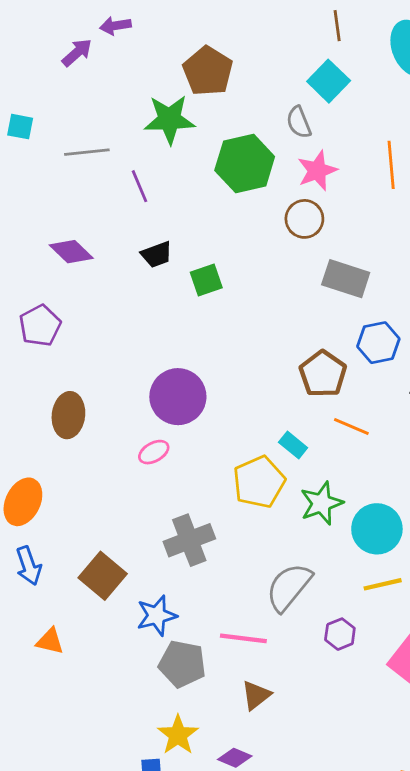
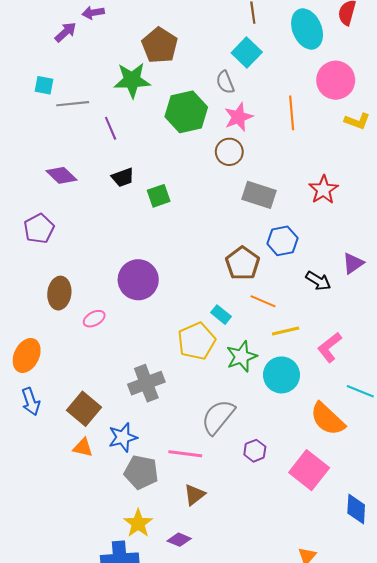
cyan square: (20, 127) -> (44, 85), moved
pink ellipse: (154, 452) -> (94, 319), moved
yellow line: (383, 584) -> (286, 331), moved
orange triangle: (50, 641) -> (83, 448), moved

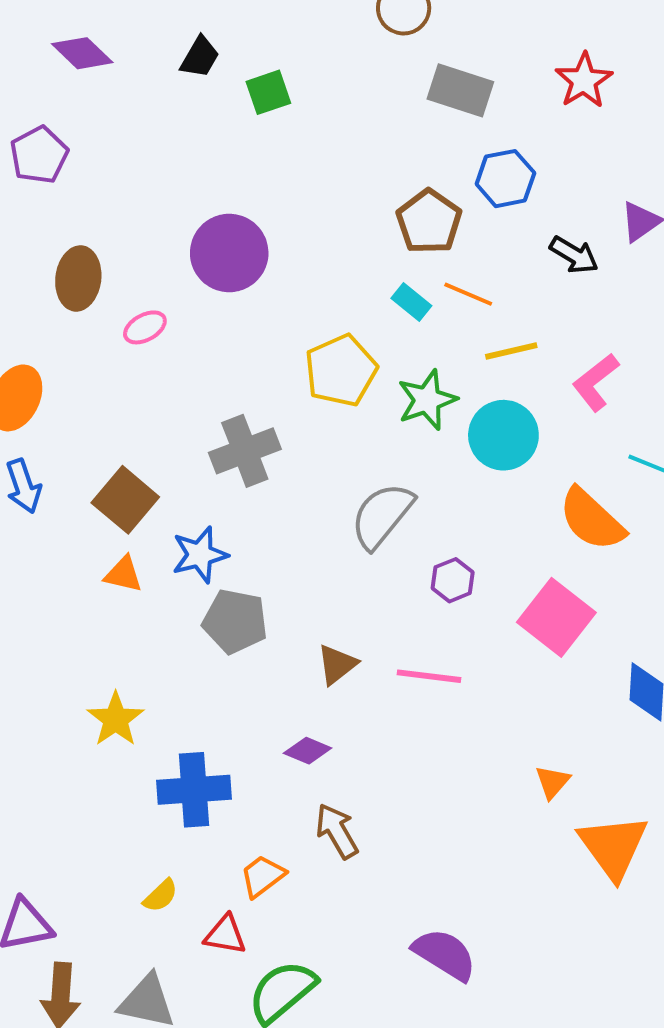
black trapezoid: (123, 177) -> (200, 57), turned -40
cyan rectangle: (221, 315) -> (411, 302), moved
pink line: (185, 454) -> (429, 676), moved
yellow star: (138, 523) -> (116, 719), moved

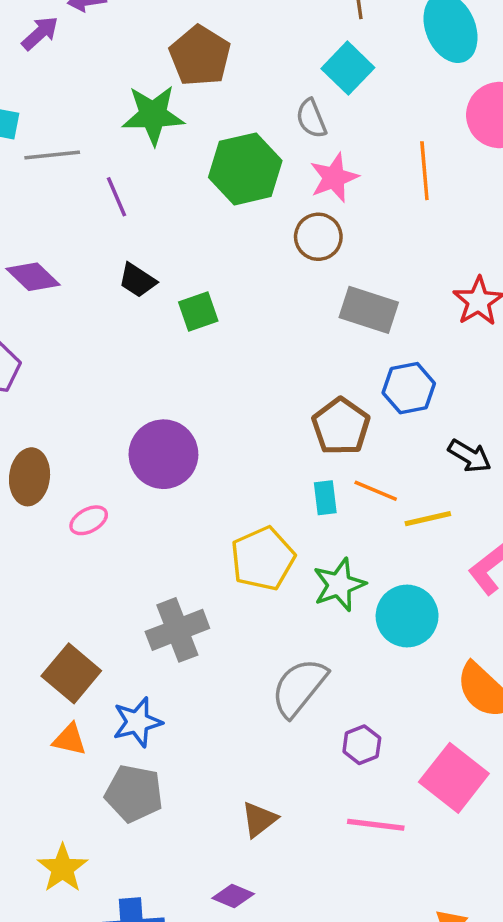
black trapezoid: (200, 57) -> (137, 280), turned 93
cyan rectangle: (411, 302) -> (325, 498), turned 44
yellow line: (511, 351) -> (428, 519), moved
gray pentagon: (235, 621) -> (134, 793), moved
pink line: (429, 676) -> (376, 825), moved

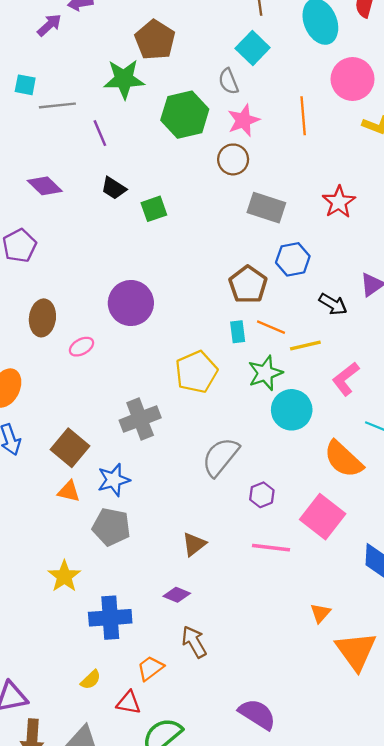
green star: (339, 585) -> (265, 373), moved

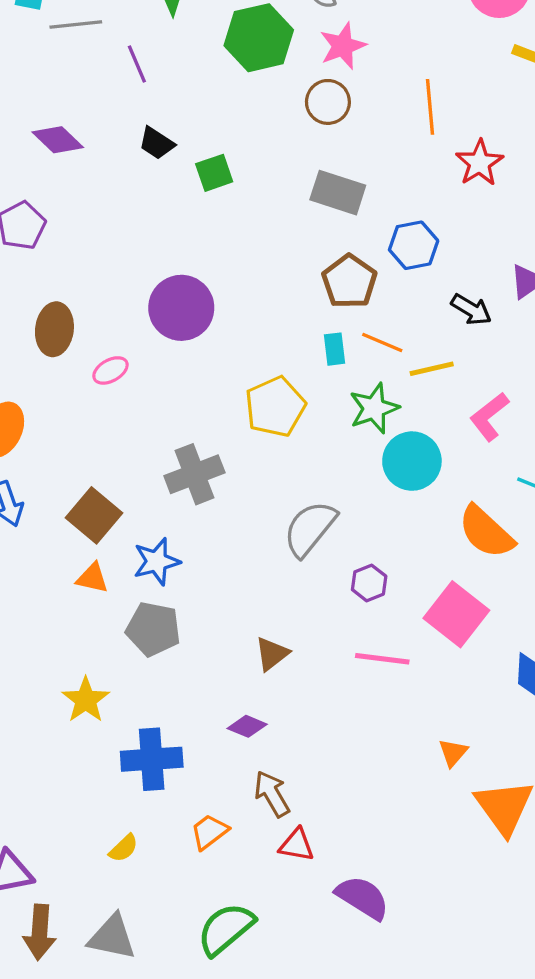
orange line: (303, 116) -> (430, 107), moved
gray rectangle: (266, 208) -> (338, 193), moved
red triangle: (129, 703) -> (297, 845), moved

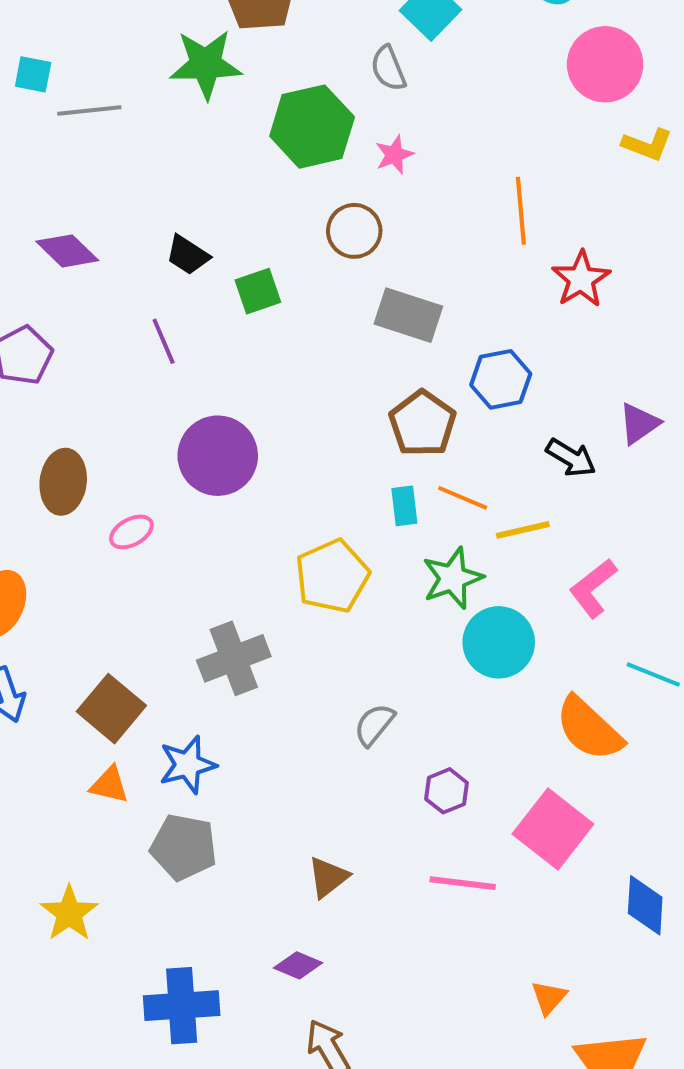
pink star: (343, 46) -> (394, 155), moved, size x0.7
purple line: (137, 64) -> (164, 341), moved
brown circle: (328, 102) -> (354, 231), moved
gray semicircle: (310, 529) -> (374, 725), size x0.6
yellow star: (86, 700) -> (69, 913), moved

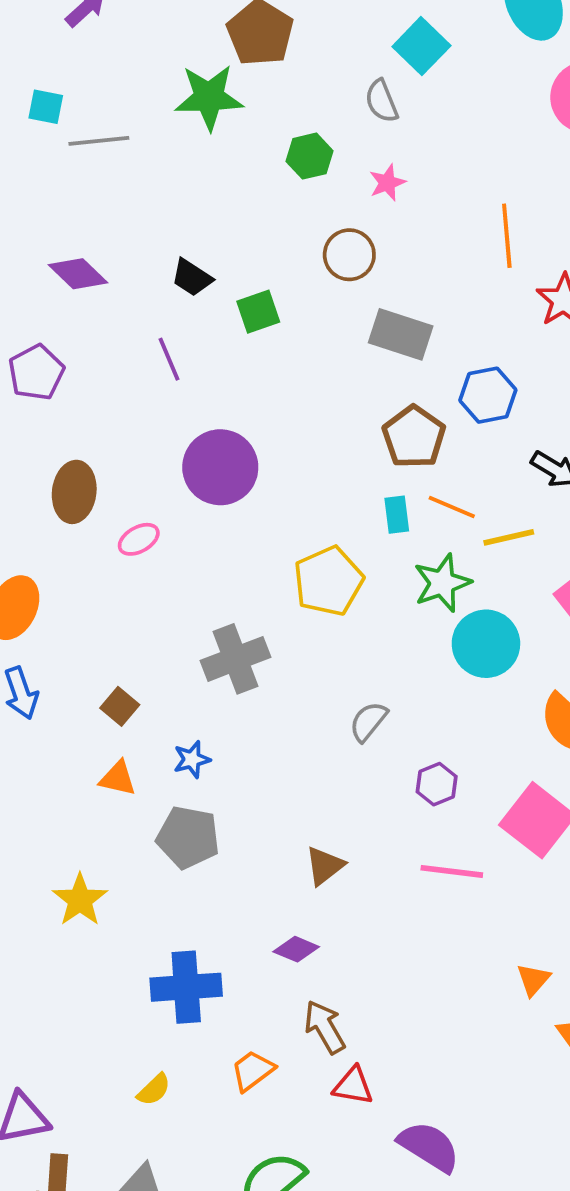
green hexagon: (312, 127) -> (309, 156), size x0.6
brown square: (111, 709) -> (120, 706), size x0.6
blue star: (188, 765) -> (192, 759), size x0.7

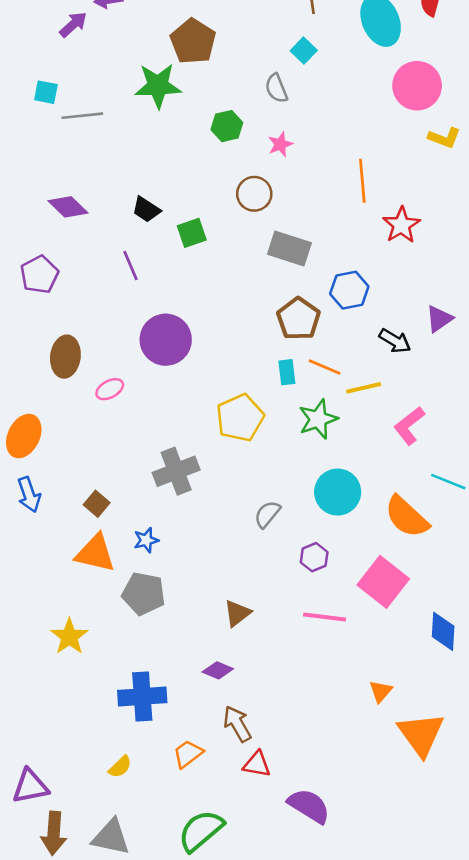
cyan square: (421, 46) -> (304, 51), size x0.7
cyan circle: (486, 644) -> (338, 492), moved
orange triangle: (118, 778) -> (95, 553), size x1.6

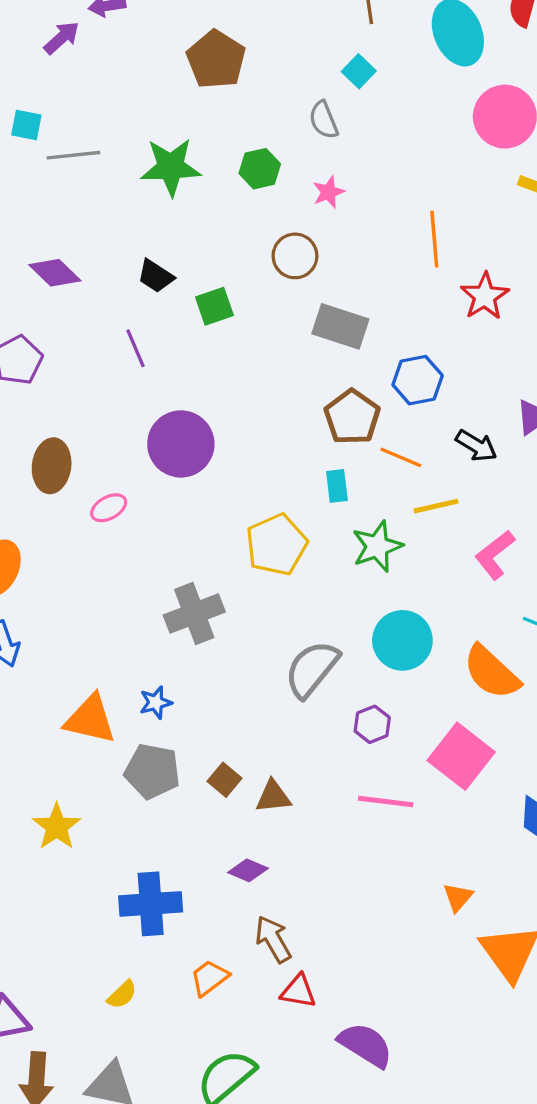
green star: (158, 86) -> (171, 167), moved
orange line: (325, 367) -> (401, 457), moved
brown square: (97, 504) -> (224, 780), moved
gray semicircle: (267, 514) -> (312, 669), size x1.6
brown triangle: (237, 613) -> (273, 797), turned 32

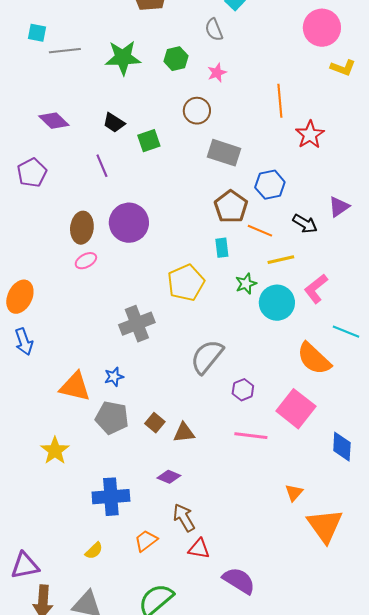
brown ellipse: (52, 466) -> (82, 228), moved
green star: (377, 546) -> (246, 284), size x0.7
cyan circle: (402, 640) -> (277, 303), moved

